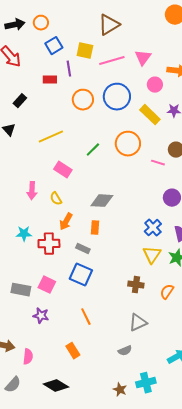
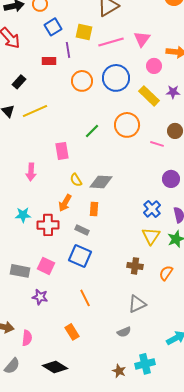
yellow line: (51, 137) -> (35, 111), moved
pink rectangle: (63, 170) -> (62, 151), turned 48
yellow semicircle: (56, 199) -> (76, 180), moved

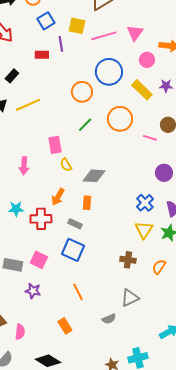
orange circle: (82, 81) -> (82, 92), moved
yellow semicircle: (76, 180) -> (66, 165), moved
gray semicircle: (124, 332) -> (109, 319), moved

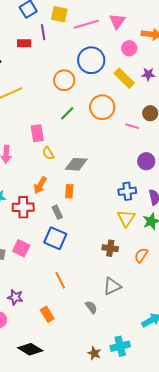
blue cross: (145, 203) -> (127, 191), turned 36
gray rectangle: (75, 224) -> (57, 212), turned 40
purple star: (33, 291) -> (15, 297), moved
gray semicircle: (109, 319) -> (91, 307), turned -104

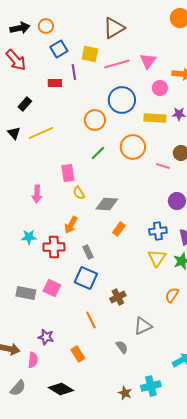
yellow rectangle: (124, 78) -> (155, 118), turned -40
orange rectangle: (69, 191) -> (119, 229), moved, turned 32
brown cross: (110, 248) -> (118, 297), moved, turned -35

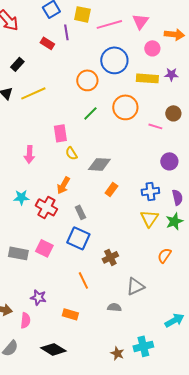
red rectangle: (55, 83) -> (47, 43), turned 32
red cross: (54, 247) -> (46, 207), turned 30
gray semicircle: (122, 347) -> (114, 307), turned -48
orange rectangle: (78, 354) -> (70, 314), turned -42

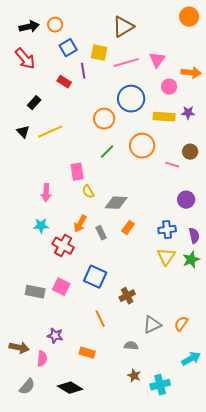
cyan star: (21, 197) -> (41, 226), moved
gray rectangle: (80, 212) -> (101, 233), moved
orange semicircle: (164, 255) -> (181, 324), moved
brown star: (117, 353) -> (134, 376), moved

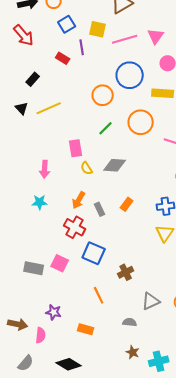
gray diamond: (116, 203) -> (115, 165), moved
red cross: (63, 246) -> (75, 227), moved

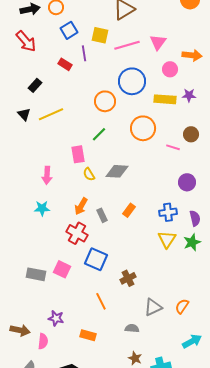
green line: (106, 128) -> (99, 134), moved

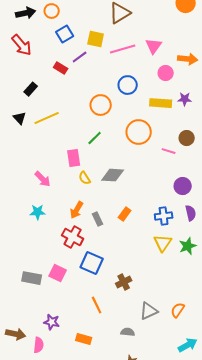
purple line: (84, 53) -> (80, 57), turned 63
blue circle: (132, 81) -> (128, 85), size x0.7
pink arrow: (47, 175) -> (43, 179), turned -48
purple semicircle: (195, 218) -> (191, 213), moved

